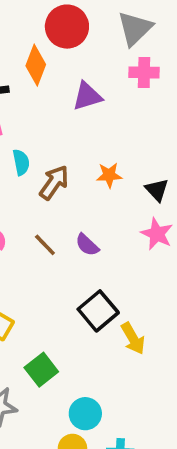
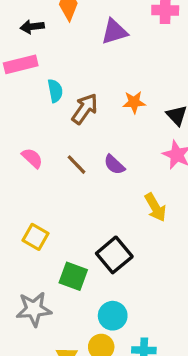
black square: (98, 311) -> (114, 255), moved
yellow arrow: (133, 338) -> (155, 207), moved
green square: (41, 370) -> (73, 276), turned -32

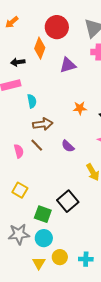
brown arrow: (85, 109) -> (43, 124), moved, turned 48
pink semicircle: (32, 158) -> (19, 151), moved, turned 32
brown line: (77, 165) -> (37, 145), moved
cyan circle: (113, 316) -> (44, 238), moved

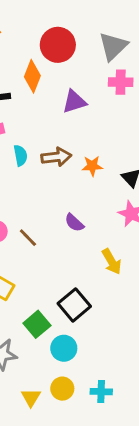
brown arrow: (43, 124) -> (56, 157), moved
brown line: (37, 145) -> (28, 238), moved
green square: (43, 214) -> (37, 324), turned 30
cyan circle: (44, 238) -> (64, 348), moved

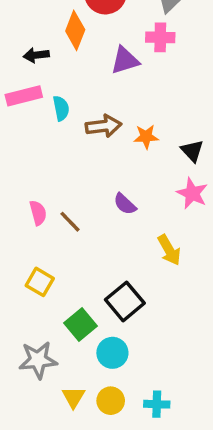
pink cross: (121, 82) -> (160, 37), moved
cyan semicircle: (20, 155) -> (61, 108), moved
yellow triangle: (31, 398) -> (73, 397), moved

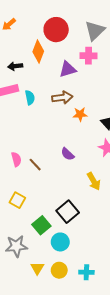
brown arrow: (104, 126) -> (62, 98), moved

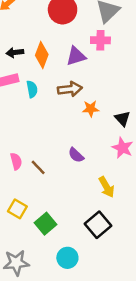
orange diamond: (38, 52) -> (42, 55), moved
black square: (68, 212) -> (98, 225), moved
green square: (41, 225) -> (45, 224), moved

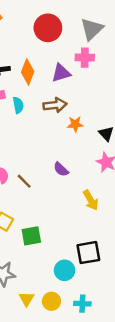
green square: (45, 224) -> (31, 236), turned 30
black square: (98, 225) -> (88, 253), moved, turned 30
cyan circle: (67, 258) -> (65, 270), moved

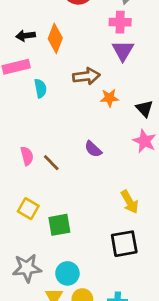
purple triangle: (61, 73) -> (123, 50), moved, turned -42
cyan semicircle: (18, 105) -> (40, 88), moved
yellow arrow: (91, 200) -> (130, 202), moved
cyan circle: (65, 270) -> (67, 273), moved

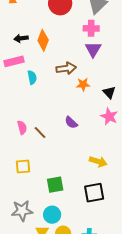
yellow arrow: (130, 202) -> (98, 162), turned -42
yellow square: (28, 209) -> (23, 167), turned -35
green square: (59, 225) -> (55, 185), moved

